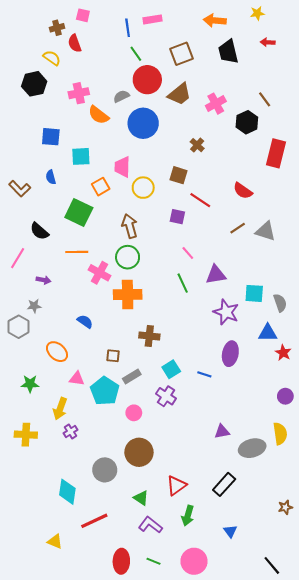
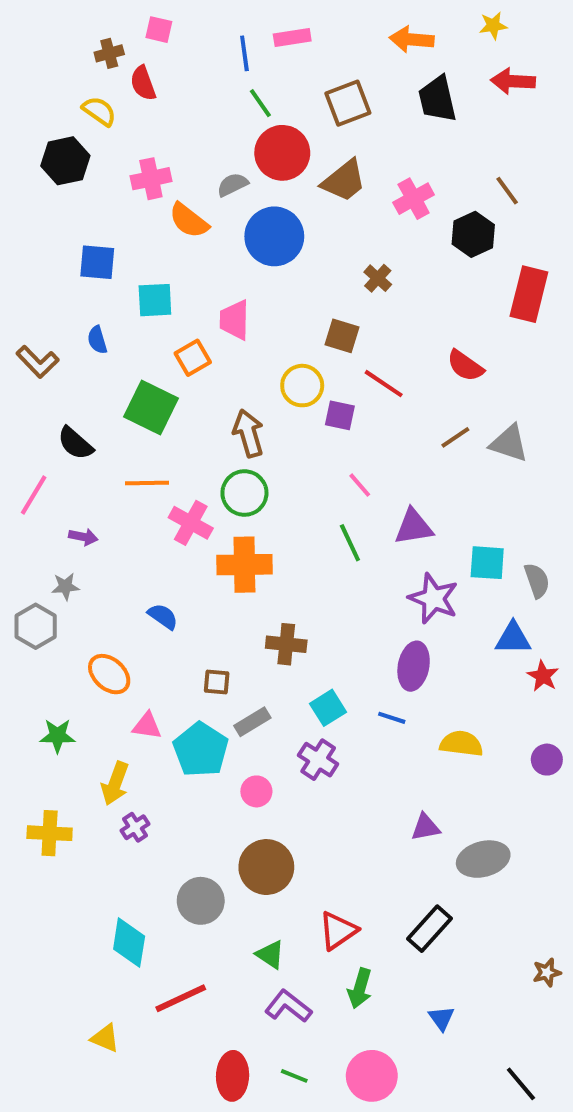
red arrow: (268, 42) -> (513, 81), size x1.5
yellow circle: (143, 188) -> (302, 386), moved
purple ellipse: (230, 354) -> (414, 666), moved
yellow semicircle: (280, 434) -> (461, 744), moved, turned -75

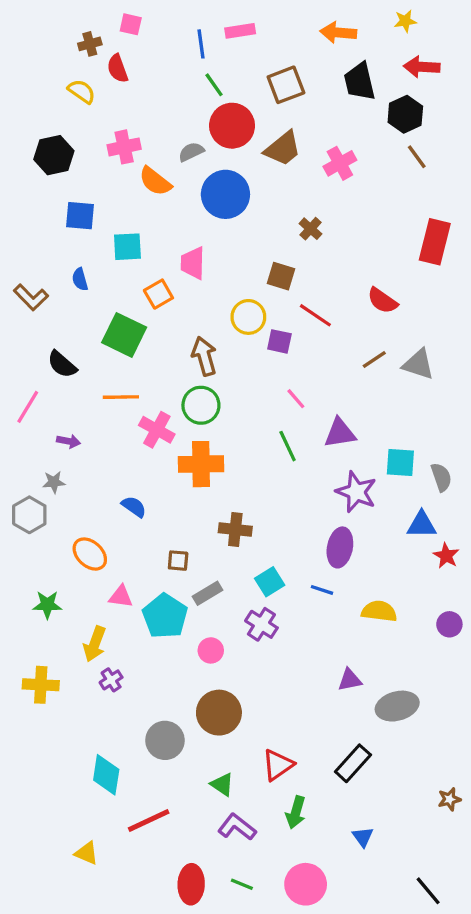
black hexagon: (65, 161) -> (54, 155), moved
black hexagon: (473, 234) -> (405, 114), moved

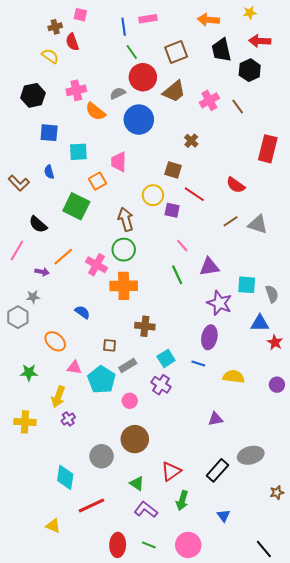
brown line: (417, 157) -> (238, 106), moved
orange line: (121, 397) -> (63, 257), moved, turned -40
gray ellipse: (397, 706) -> (251, 455), moved

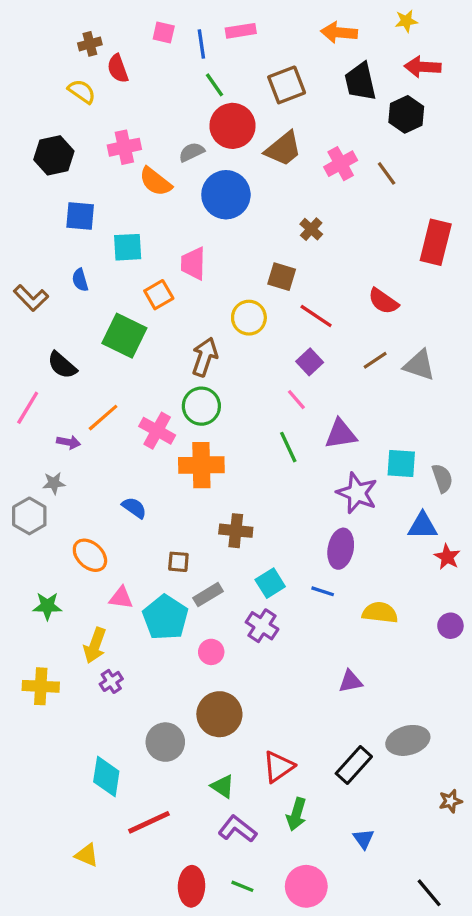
pink square: (80, 15) -> (164, 32), moved
purple square: (172, 210) -> (310, 362), moved, turned 35
brown arrow: (126, 219) -> (205, 357), turned 35

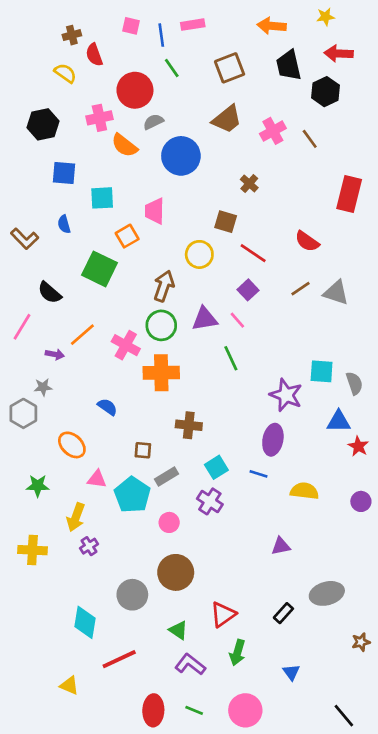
red circle: (233, 126) -> (135, 90), moved
purple triangle: (341, 434) -> (205, 319), moved
black rectangle: (354, 765) -> (283, 613), size x0.7

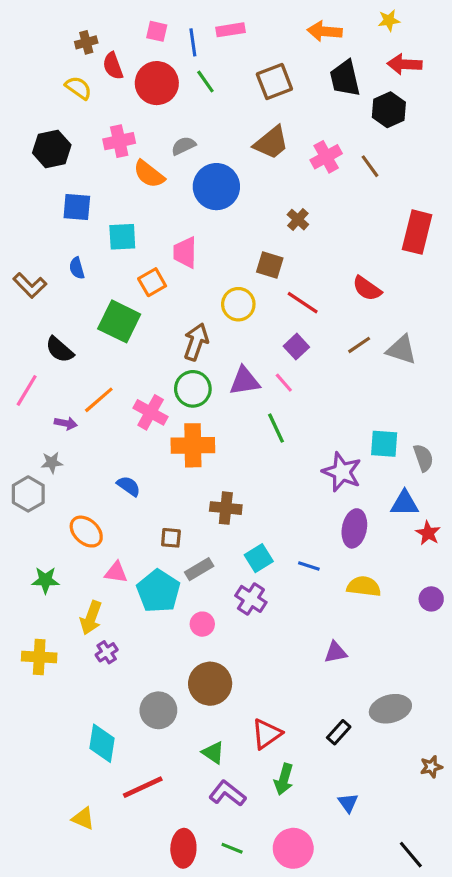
red circle: (135, 90) -> (157, 83), moved
purple ellipse: (273, 440) -> (354, 528), moved

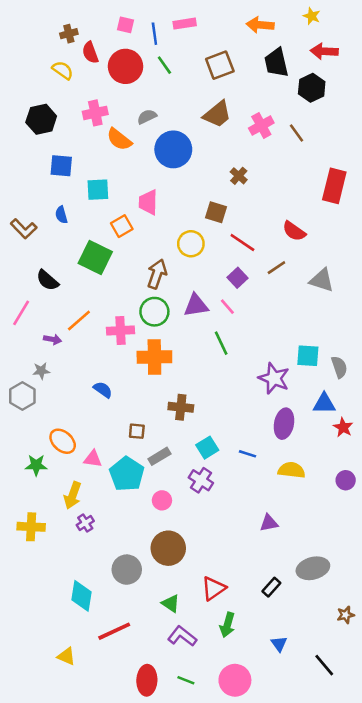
yellow star: (389, 20) -> (312, 16), turned 30
brown line: (359, 345) -> (276, 268), moved
pink cross: (151, 412) -> (120, 331), turned -32
orange ellipse: (86, 532) -> (63, 441), moved
black line: (411, 855) -> (324, 665), moved

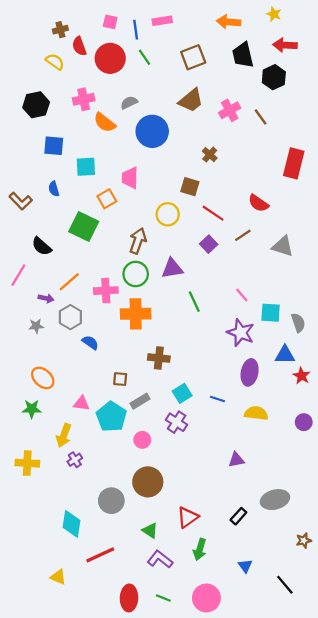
pink line: (227, 307) -> (242, 295), moved
gray hexagon: (22, 396) -> (70, 317), moved
orange ellipse: (63, 441) -> (43, 378), moved

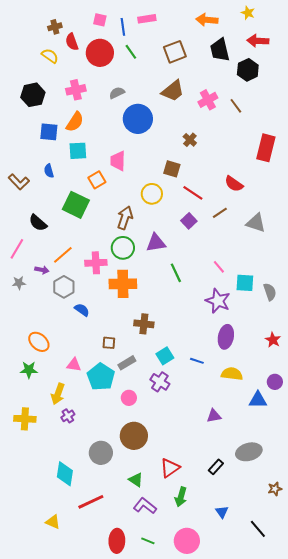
orange semicircle: (105, 122) -> (75, 122), moved, turned -95
gray star: (36, 326) -> (19, 283), moved
blue triangle: (285, 355) -> (258, 400), moved

